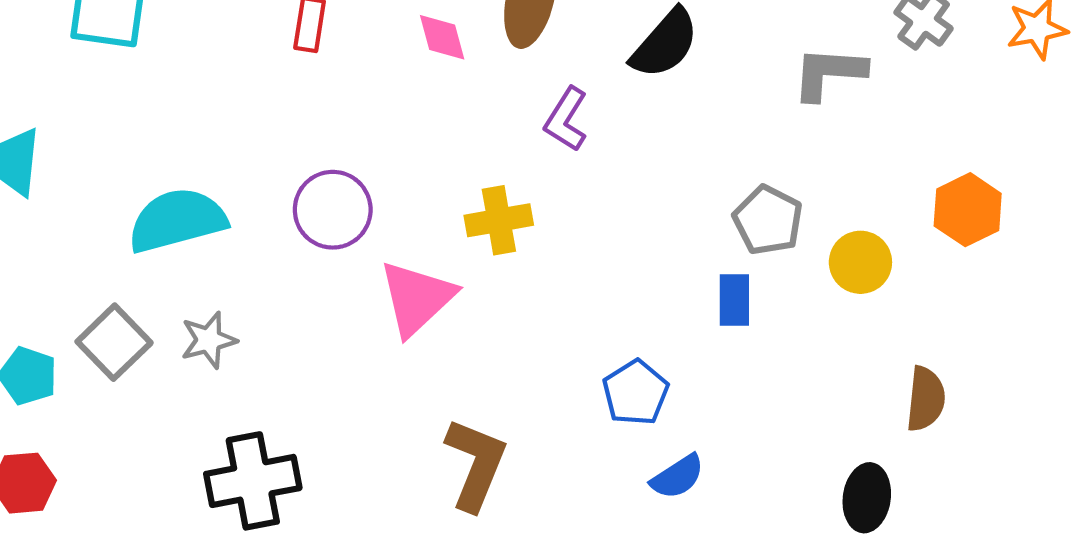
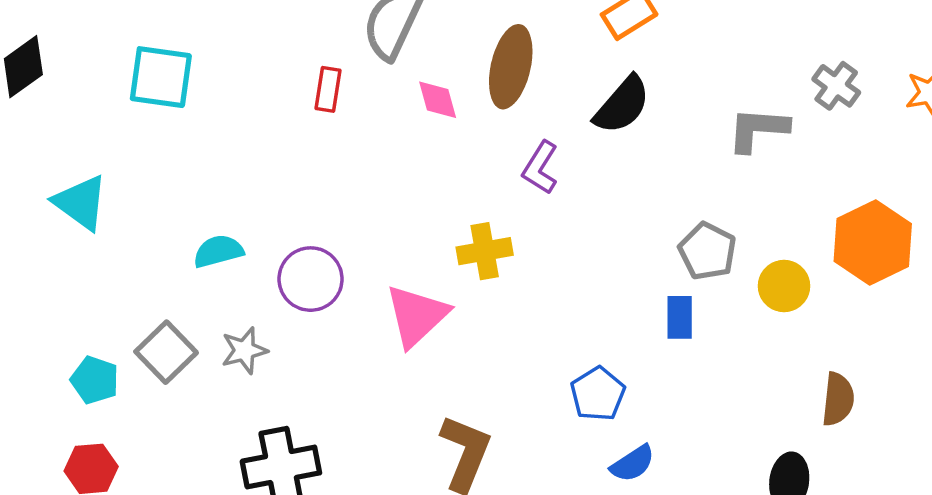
purple circle: (333, 210) -> (311, 279), moved
orange hexagon: (968, 210) -> (873, 242), size x1.4
cyan semicircle: (177, 220) -> (218, 251), size x0.6

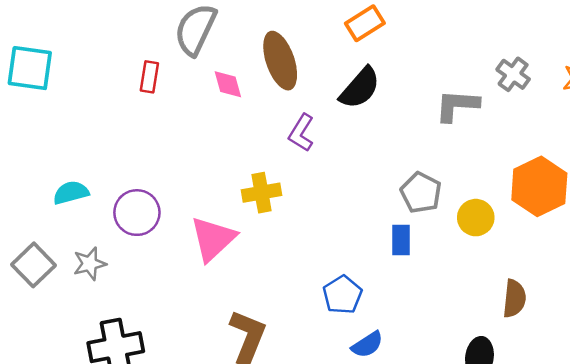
brown ellipse: (511, 67) -> (280, 61), turned -32

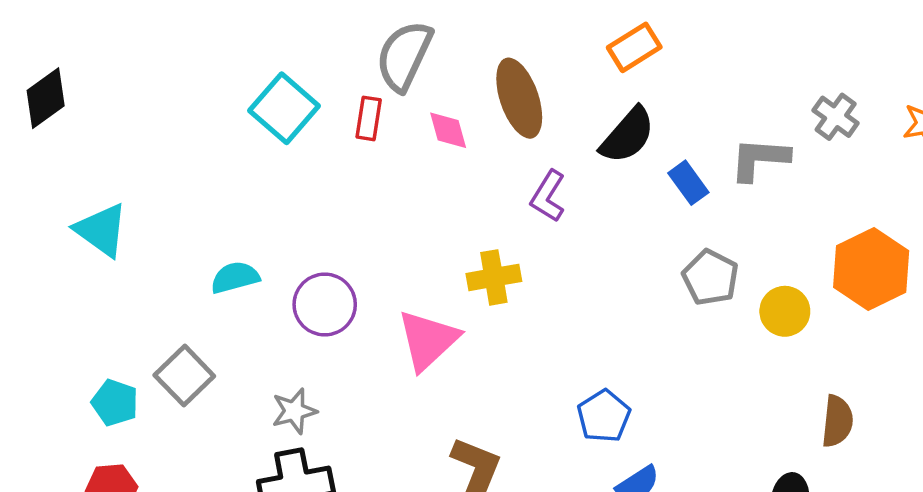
cyan square: (30, 68) -> (284, 108), moved, turned 33
red rectangle: (149, 77) -> (369, 118), moved
blue rectangle: (401, 240) -> (688, 183), moved, turned -36
gray star: (90, 264) -> (294, 411), moved

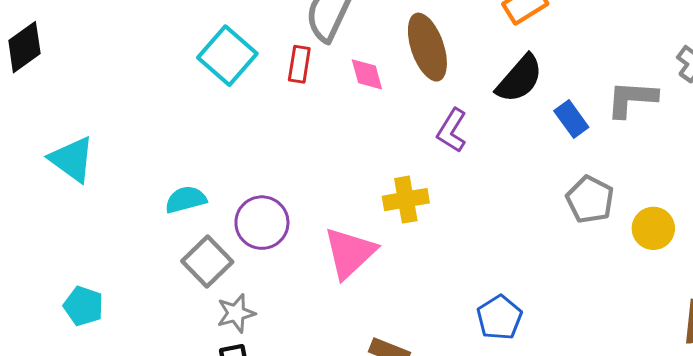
gray square: (184, 376) -> (207, 261), moved

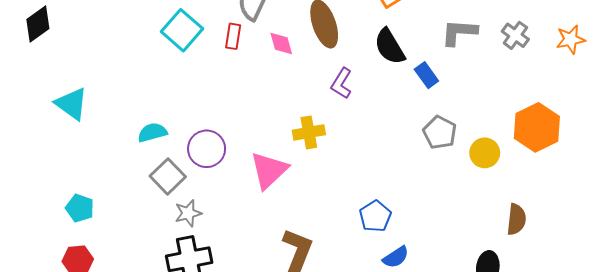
black semicircle: (519, 79) -> (390, 47), turned 108
gray L-shape: (632, 99) -> (459, 32), moved

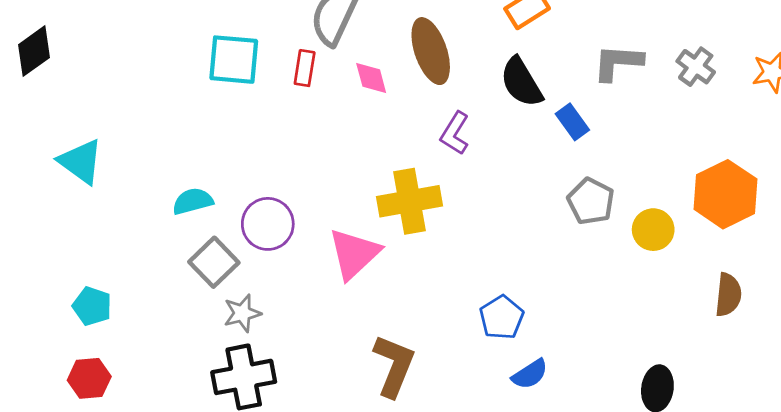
cyan square: (182, 30) -> (234, 60), turned -36
yellow cross: (309, 132) -> (409, 201), size x1.4
brown semicircle: (516, 219) -> (728, 295), moved

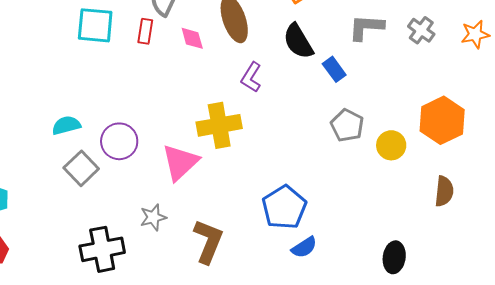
gray star: (242, 313) -> (153, 217), moved
blue pentagon: (502, 317) -> (284, 207), size x1.4

